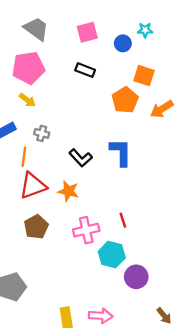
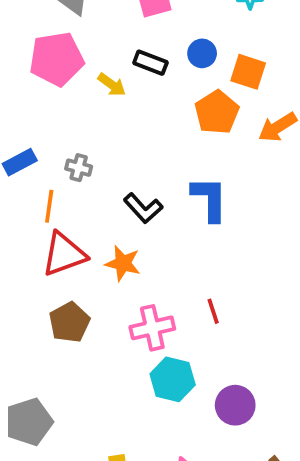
blue circle: (123, 43) -> (202, 53), moved
yellow arrow: (27, 100) -> (112, 85), moved
cyan hexagon: (112, 255) -> (173, 379), moved

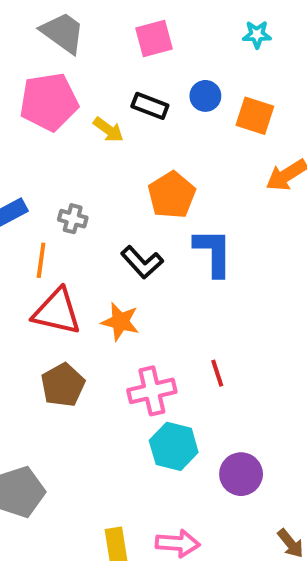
orange pentagon: (217, 112) -> (172, 195), moved
red triangle: (64, 254) -> (57, 312), turned 33

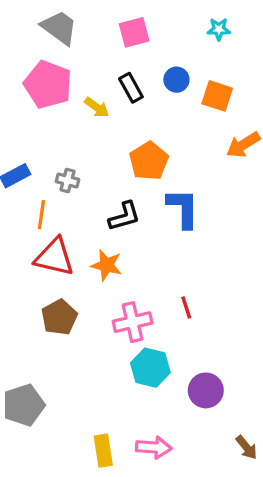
pink pentagon: (49, 102) -> (48, 85), turned 30
black rectangle: (150, 106) -> (131, 88), turned 40
black L-shape: (142, 262) -> (124, 216), turned -64

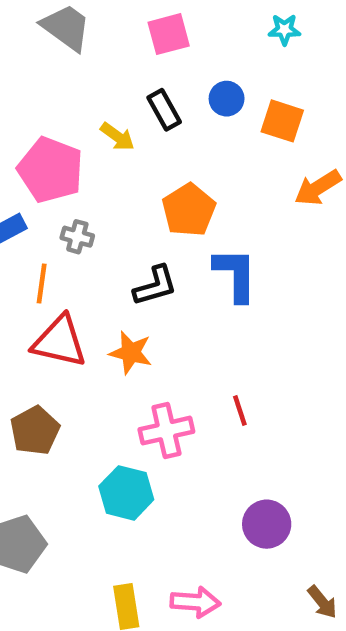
pink pentagon: (48, 85) -> (51, 170), moved
brown pentagon: (59, 317) -> (35, 431), moved
cyan hexagon: (150, 368) -> (126, 493), moved

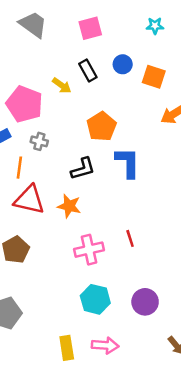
cyan hexagon: (126, 493) -> (95, 299), moved

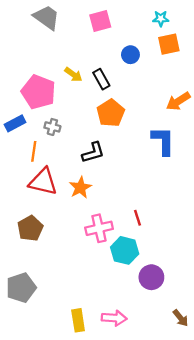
black rectangle: (88, 71) -> (101, 79), moved
orange square: (154, 77) -> (169, 44), moved, turned -30
blue L-shape: (128, 163) -> (163, 141), moved
orange star: (69, 206) -> (80, 188), turned 30
cyan hexagon: (95, 299) -> (125, 250), moved

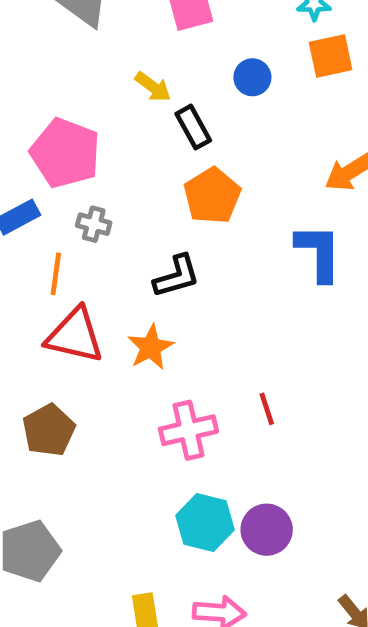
yellow arrow: (73, 75) -> (153, 87), moved
cyan hexagon: (125, 250) -> (205, 523), moved
purple circle: (151, 277) -> (267, 530), moved

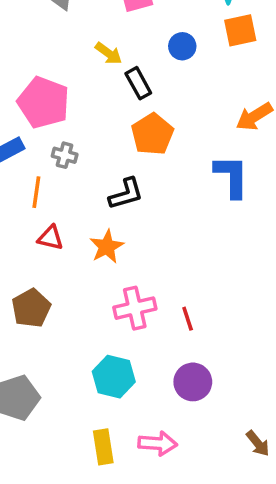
red triangle: (75, 335) -> (50, 238), size x0.6
red line: (267, 409) -> (188, 319), moved
cyan hexagon: (205, 523) -> (114, 377), moved

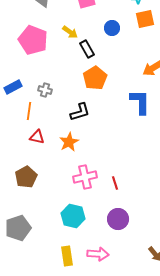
pink pentagon: (43, 102) -> (33, 40), moved

